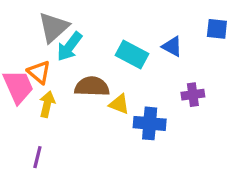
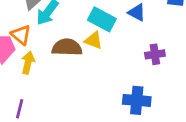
yellow triangle: (119, 104) -> (94, 40), moved
blue cross: (150, 123) -> (137, 100), moved

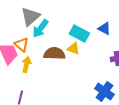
blue cross: (137, 100) -> (104, 92), turned 30

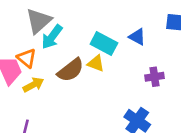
brown semicircle: (54, 54) -> (71, 70), turned 140
yellow arrow: (26, 64) -> (33, 85), turned 49

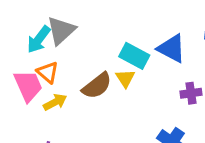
cyan arrow: (52, 37) -> (39, 39), moved
blue triangle: (137, 37) -> (172, 48), size x1.5
yellow triangle: (96, 63) -> (125, 78), turned 36

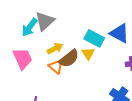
orange triangle: (48, 72) -> (56, 67), moved
yellow arrow: (55, 102) -> (55, 48), moved

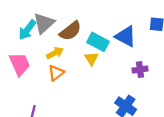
brown semicircle: (69, 59) -> (70, 31), moved
orange triangle: (56, 67) -> (56, 73), turned 42

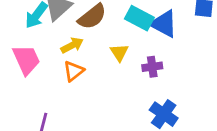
cyan rectangle: (98, 42) -> (139, 18), moved
purple cross: (140, 70) -> (152, 67), moved

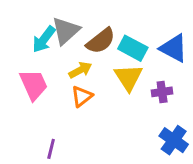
cyan rectangle: (139, 18) -> (133, 48), moved
yellow triangle: (119, 52) -> (128, 77), size x1.5

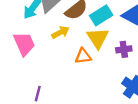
cyan rectangle: (133, 48) -> (101, 15), turned -60
orange triangle: (82, 96) -> (83, 56), moved, turned 30

